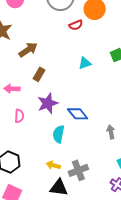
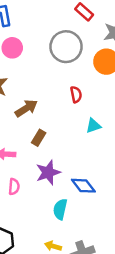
red semicircle: (76, 25) -> (76, 94), moved, turned -80

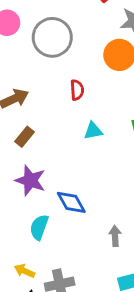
gray circle: (66, 47) -> (52, 37), moved
purple star: (48, 172) -> (30, 180), turned 30

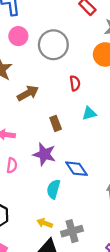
brown rectangle: (25, 137) -> (56, 123), moved, turned -56

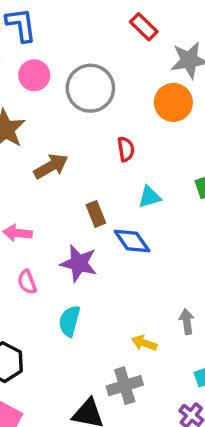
pink semicircle: (12, 165) -> (27, 282), turned 152
blue diamond: (76, 169) -> (132, 241), moved
cyan semicircle: (53, 189) -> (69, 321), moved
yellow arrow: (45, 223) -> (144, 343), moved

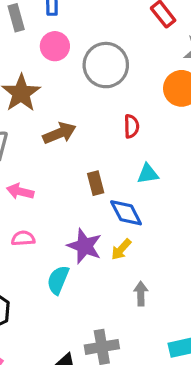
purple star: (79, 263) -> (85, 246), moved
pink semicircle: (27, 282) -> (23, 238), turned 100
gray arrow: (187, 322) -> (141, 294), moved
yellow arrow: (144, 343) -> (121, 249), moved, turned -75

